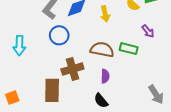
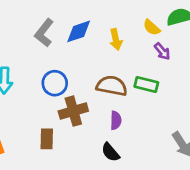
purple arrow: (148, 31) -> (162, 51), moved
blue circle: (59, 35) -> (55, 83), moved
brown rectangle: (52, 90) -> (47, 139), size x0.7

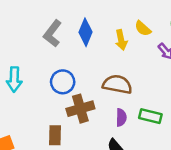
yellow semicircle: (152, 27) -> (143, 28), moved
blue diamond: (79, 31) -> (86, 32), turned -48
green rectangle: (146, 84) -> (150, 116), moved

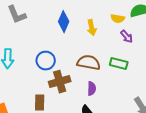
yellow semicircle: (143, 28) -> (118, 19), moved, turned -32
gray L-shape: (52, 34) -> (17, 15), moved, turned -60
green rectangle: (150, 116) -> (119, 64), moved

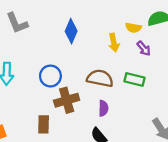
yellow arrow: (92, 28) -> (114, 43), moved

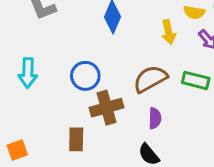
brown semicircle: (100, 78) -> (150, 79), turned -40

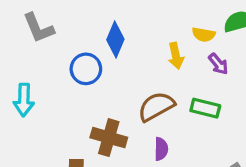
blue circle: (85, 76) -> (86, 69), moved
brown cross: (106, 108) -> (109, 138), turned 32

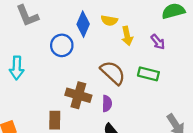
yellow semicircle: (204, 35) -> (109, 20), moved
brown semicircle: (156, 106) -> (113, 73), turned 72
purple semicircle: (161, 149) -> (107, 104), moved

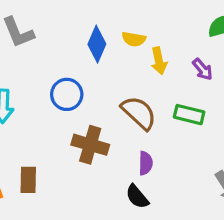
blue circle: (62, 45) -> (67, 94), moved
purple semicircle: (107, 104) -> (146, 163), moved
brown rectangle: (55, 120) -> (28, 180), moved

